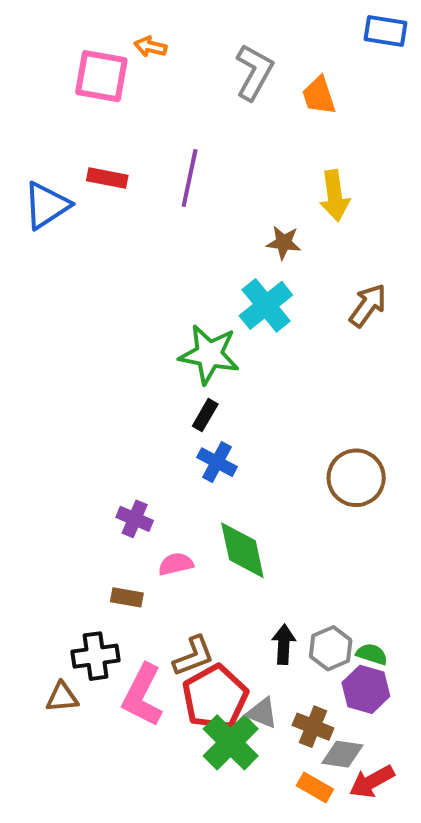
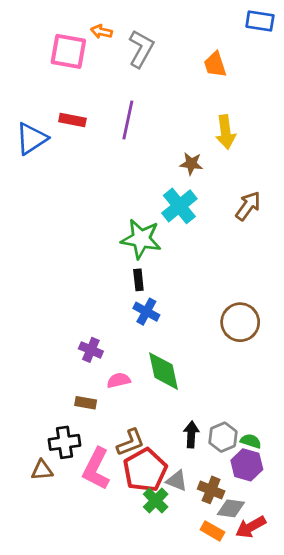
gray L-shape: (254, 72) -> (141, 49), moved
black rectangle: (205, 415) -> (138, 280), turned -36
green cross: (231, 742) -> (156, 501), size x0.7

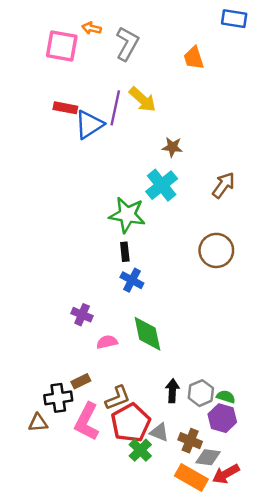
yellow arrow: (226, 132) -> (143, 100), moved, turned -40
blue triangle: (31, 139) -> (89, 124), moved
brown circle: (240, 322) -> (216, 250), moved
brown rectangle: (86, 403) -> (81, 381), moved, turned -36
orange rectangle: (212, 531) -> (191, 477), size x1.5

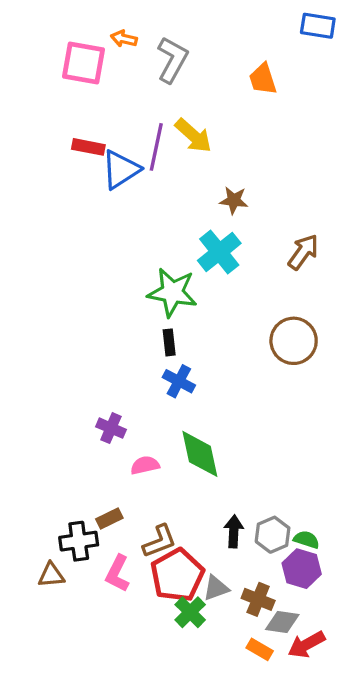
pink L-shape: (87, 422) -> (117, 573), size x0.7
gray triangle: (159, 432) -> (216, 588), turned -42
orange rectangle: (191, 477) -> (260, 649), size x0.6

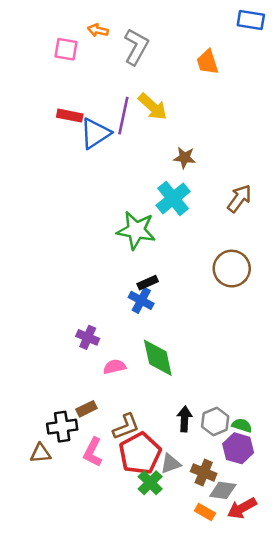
pink square: (84, 63) -> (66, 49), size x0.7
black rectangle: (169, 342) -> (148, 283), moved, turned 72

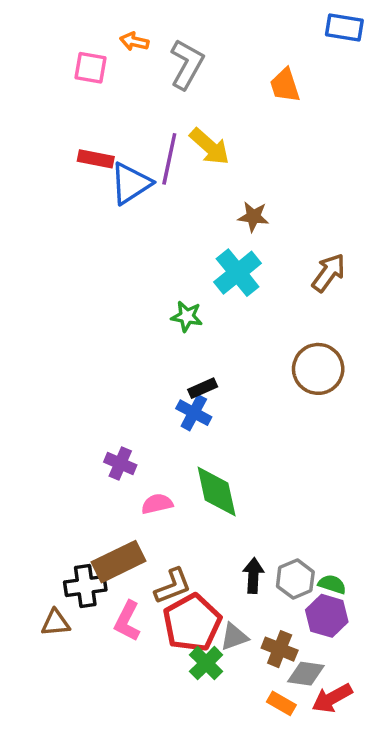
green star: (136, 230) -> (187, 316), size x0.6
brown rectangle: (86, 409) -> (119, 562), size x1.8

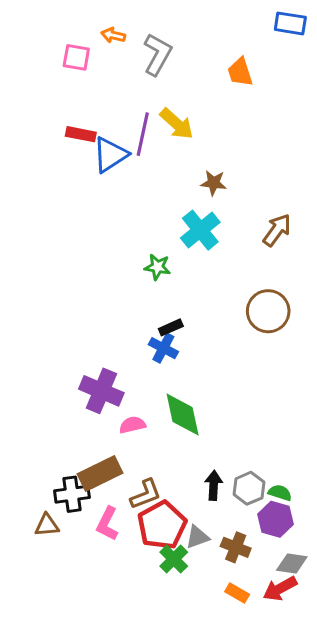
purple cross: (120, 463) -> (101, 391), size x1.6
gray diamond: (306, 674) -> (292, 564), moved

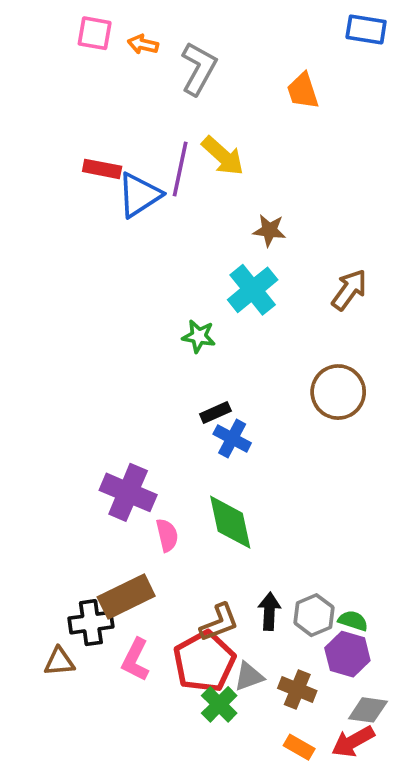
pink square: (76, 57) -> (95, 33), moved
blue cross: (163, 348) -> (232, 439), moved
pink semicircle: (132, 425) -> (167, 535), turned 90
brown L-shape: (146, 494) -> (219, 623), moved

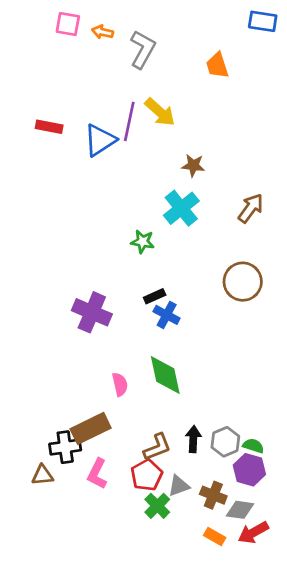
red rectangle: (102, 169) -> (49, 127), moved
purple cross: (128, 492) -> (92, 312), moved
red pentagon: (204, 662) -> (147, 475), size x0.7
gray diamond: (368, 710) -> (240, 510), moved

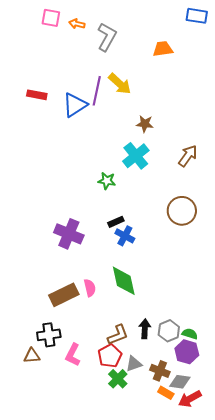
orange trapezoid: (217, 65) -> (163, 49), turned 100
brown rectangle: (91, 428) -> (64, 295), moved
orange rectangle: (215, 537) -> (166, 393), moved

